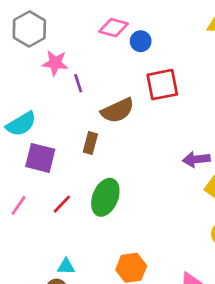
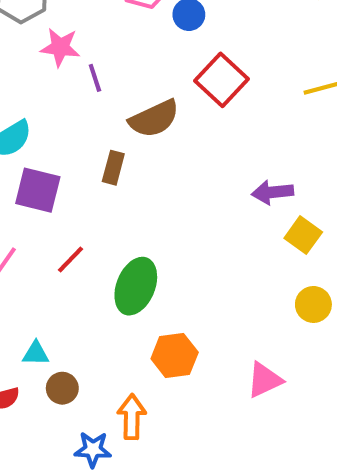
red square: (162, 85) -> (222, 80), turned -36
green ellipse: (105, 197) -> (136, 286), moved
cyan triangle: (66, 266) -> (36, 353), moved

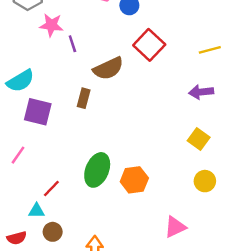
purple arrow: (273, 192) -> (201, 92), moved
red line: (70, 260) -> (51, 189), moved
orange hexagon: (175, 356) -> (134, 180), moved

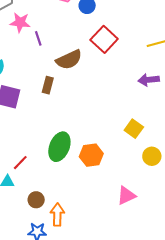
yellow square: (199, 139) -> (134, 129), moved
brown circle: (53, 232) -> (36, 200), moved

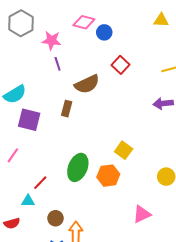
pink star: (20, 22) -> (51, 41), moved
red square: (104, 39) -> (120, 65), size x0.7
yellow square: (134, 129) -> (124, 150), moved

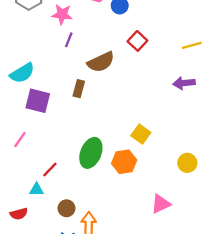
purple line: (58, 64) -> (69, 40), turned 40

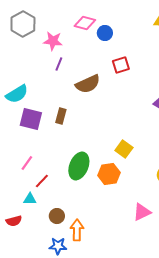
red square: (137, 41) -> (121, 65), turned 30
brown rectangle: (79, 89) -> (61, 116), moved
pink line: (20, 140) -> (27, 163), moved

